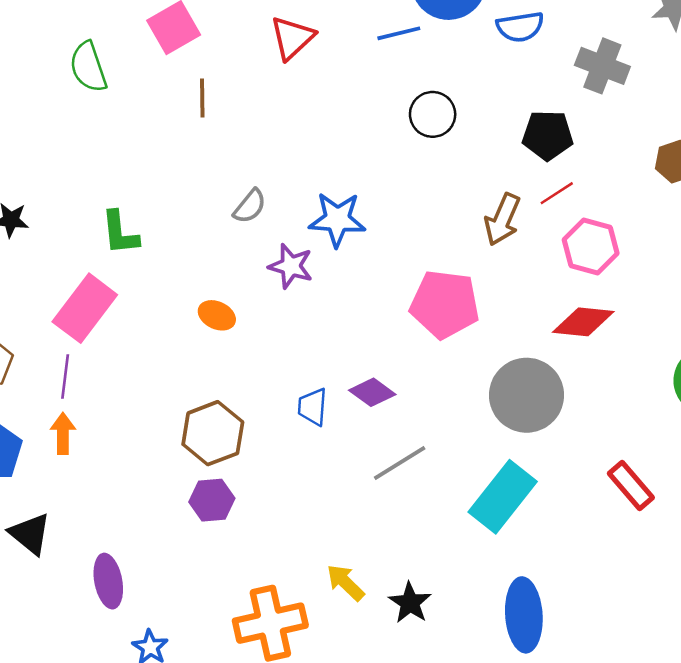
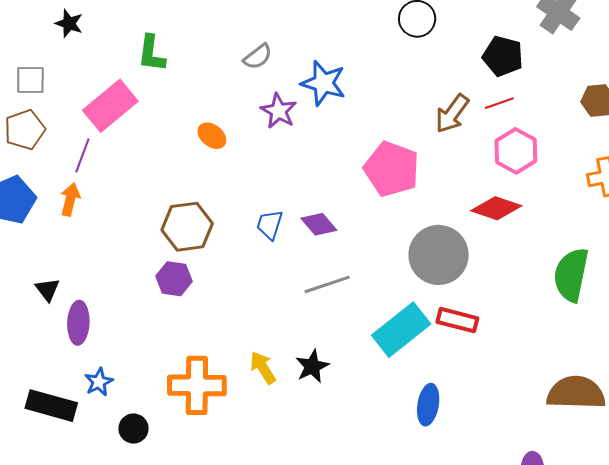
red rectangle: (631, 486) -> (457, 320), moved, turned -48
black triangle: (30, 534) -> (47, 290), moved, size x0.7
black star: (410, 603) -> (312, 366), moved
blue ellipse: (524, 615) -> (428, 405), moved, size x0.7

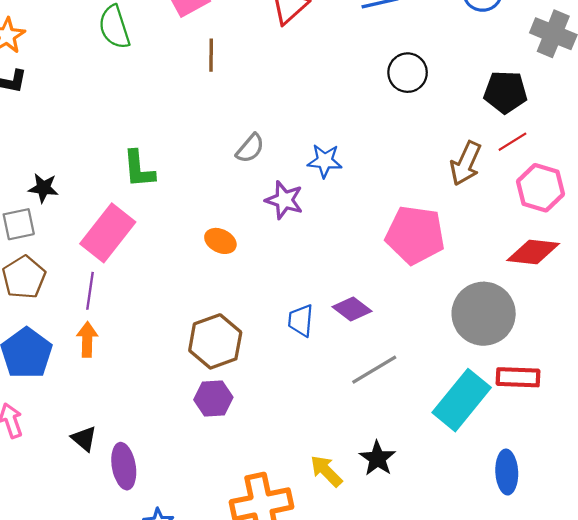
black star: (69, 23) -> (43, 188), moved
blue star: (323, 83) -> (325, 161), size x0.7

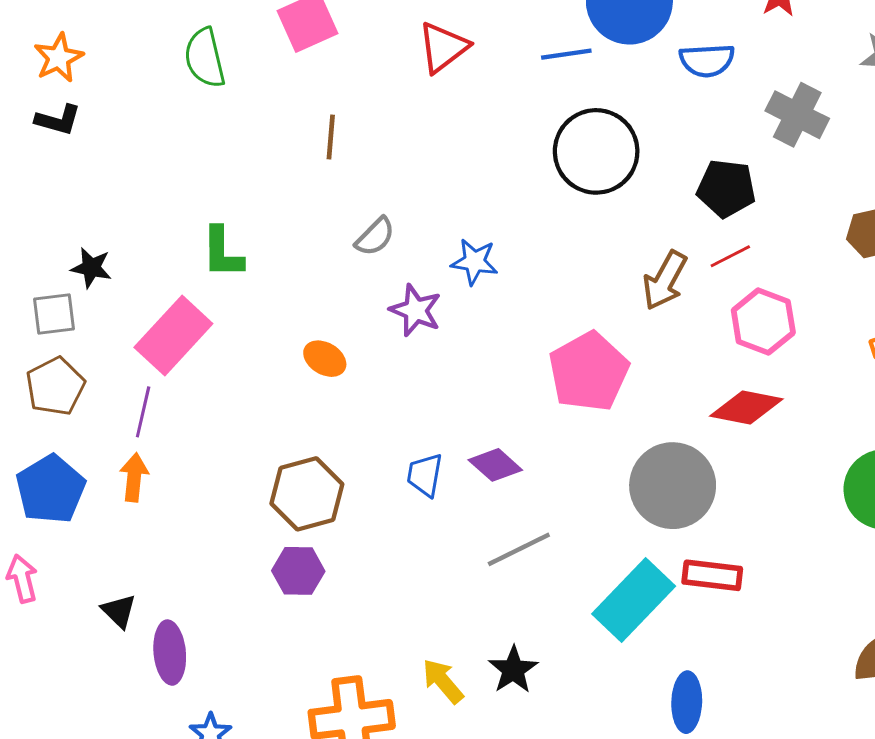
brown line: (211, 55) -> (331, 137), moved
black circle: (408, 73) -> (596, 151), size x1.6
pink pentagon: (415, 235) -> (589, 372), turned 30

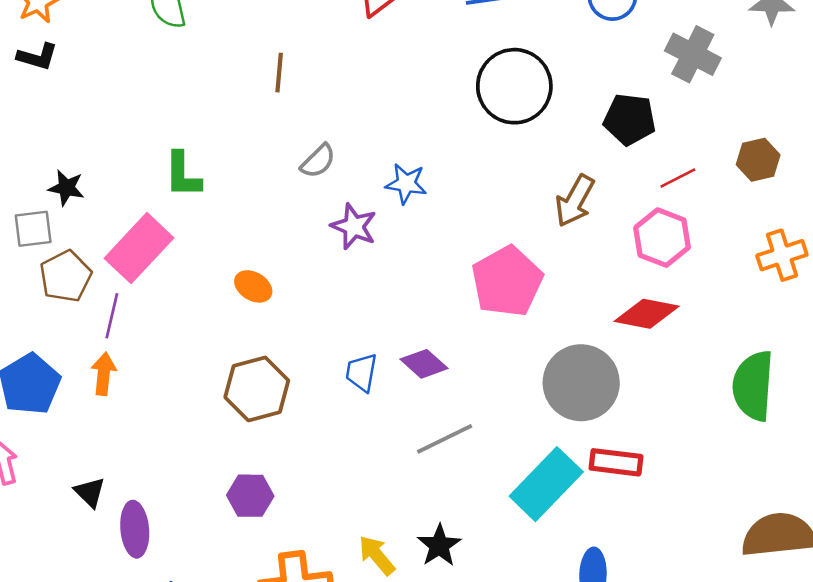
red line: (730, 256) -> (678, 178), moved
orange ellipse: (325, 359) -> (253, 286), moved
brown pentagon: (55, 386) -> (66, 276), moved
purple hexagon: (298, 571) -> (250, 496), moved

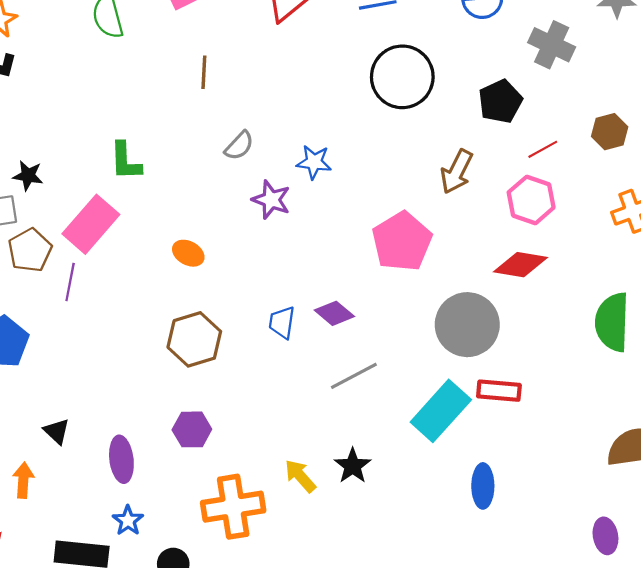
black pentagon: (630, 119) -> (500, 101), turned -30
orange arrow: (104, 374) -> (23, 480), moved
purple ellipse: (135, 529) -> (121, 459), moved

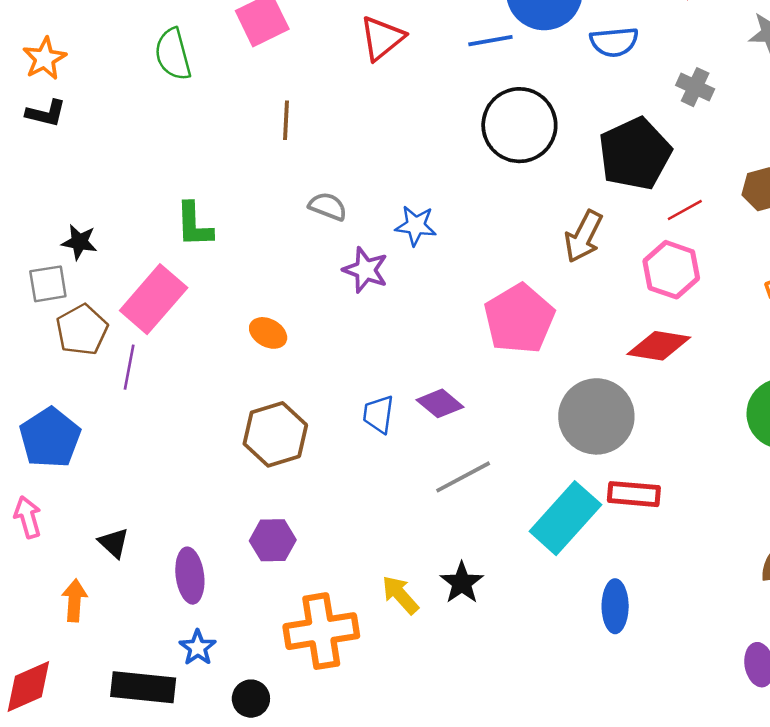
gray cross: (552, 45) -> (695, 87), size x0.7
black pentagon: (500, 101) -> (635, 154), size x1.4
gray semicircle: (239, 146) -> (328, 206), turned -112

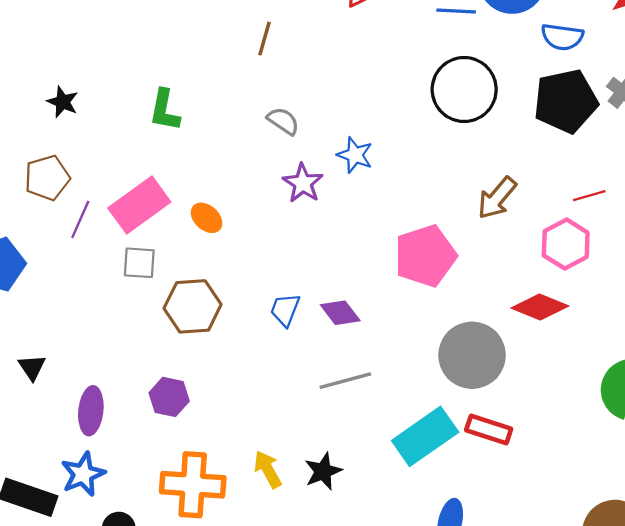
black pentagon: (635, 154) -> (566, 101), moved
gray square: (48, 284) -> (139, 263), moved
pink rectangle: (154, 299) -> (139, 205), moved
blue star: (198, 648) -> (83, 474), size x1.4

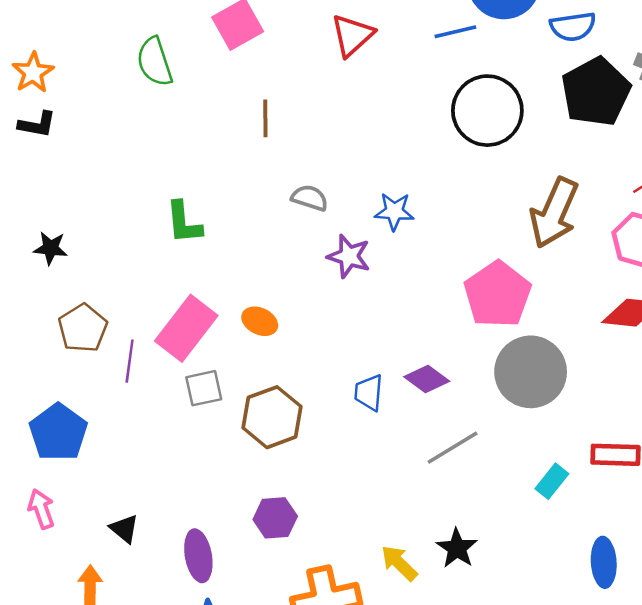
black star: (63, 102) -> (51, 248), moved
brown arrow: (497, 198) -> (554, 213), size x1.4
gray circle: (472, 355) -> (531, 372), moved
cyan rectangle: (425, 436) -> (552, 481), size x0.5

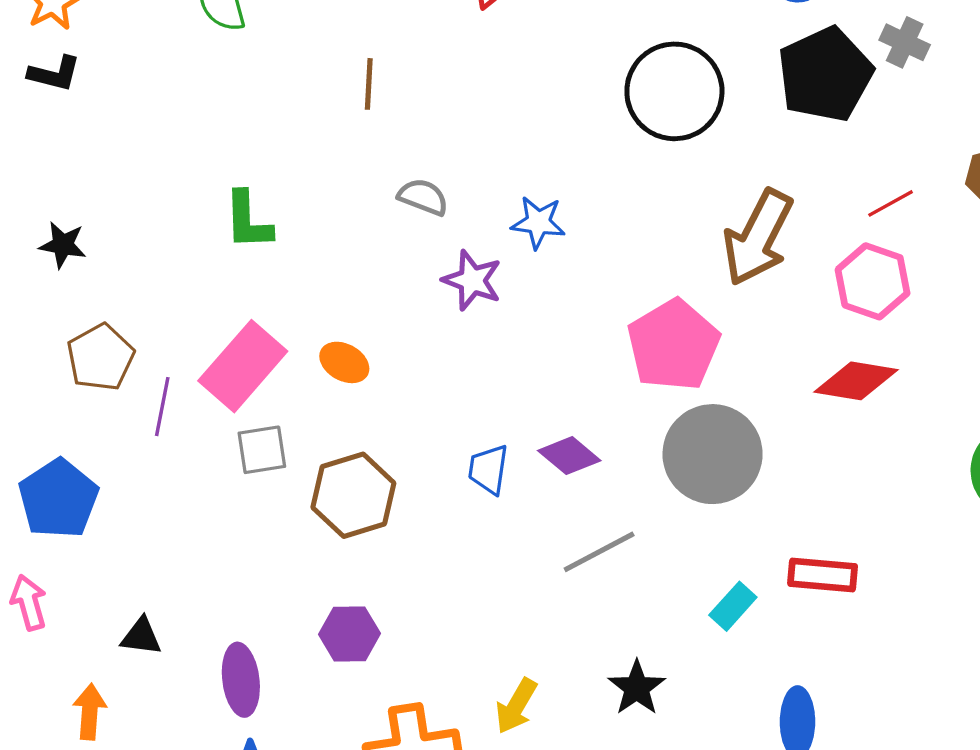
black triangle: (124, 529) -> (141, 636), turned -36
black star: (457, 548) -> (637, 688), moved
yellow arrow: (399, 563) -> (516, 706), turned -108

